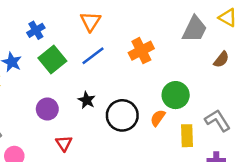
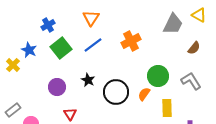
gray L-shape: (218, 120) -> (191, 81), moved

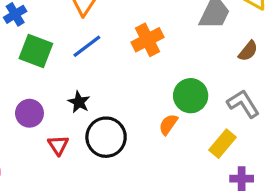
green square: (61, 48) -> (36, 51), turned -30
black circle: (116, 92) -> (106, 137), moved
yellow rectangle: (167, 108) -> (223, 144), moved, turned 42
red triangle: (70, 114) -> (58, 145), moved

